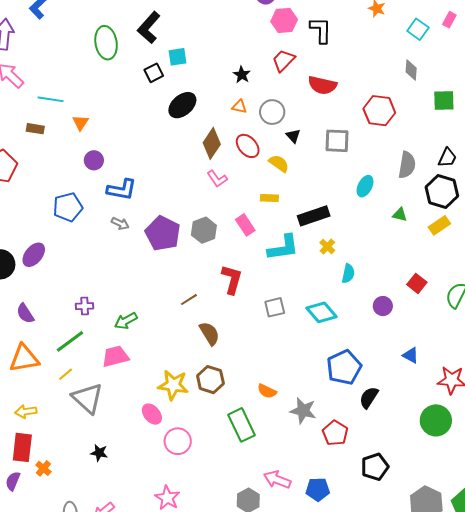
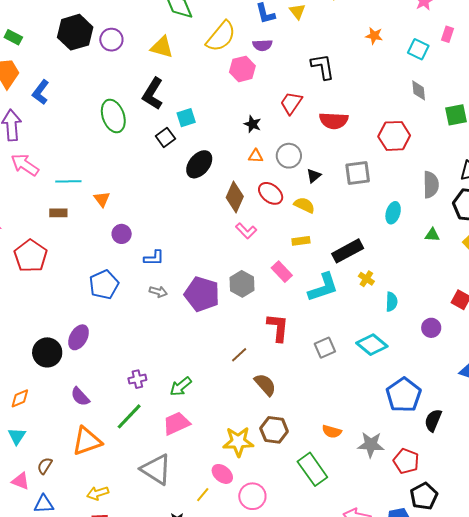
pink hexagon: (284, 20) -> (242, 69), moved
black triangle: (293, 136) -> (314, 176), turned 42
blue L-shape: (122, 190) -> (154, 258), size x0.7
yellow line: (66, 374) -> (203, 495), moved
black pentagon: (375, 467) -> (424, 496), moved

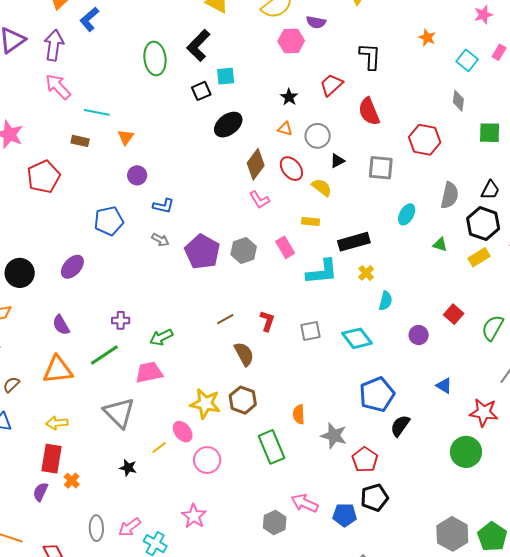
red semicircle: (334, 121) -> (369, 111), turned 52
red L-shape: (278, 328) -> (267, 321), moved, size x0.7
black circle: (47, 352) -> (20, 273), moved
orange semicircle: (332, 431) -> (299, 414), turned 60

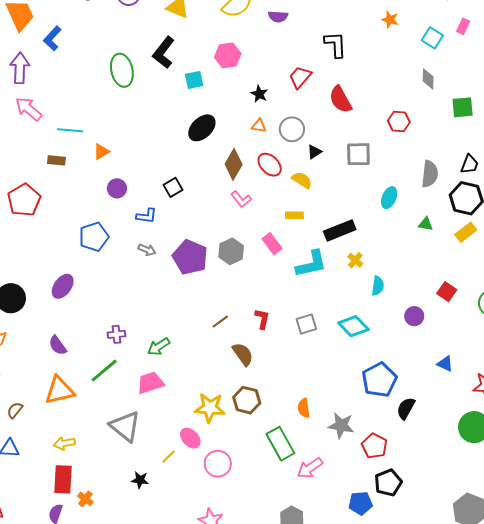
pink hexagon: (291, 41) -> (228, 55), moved
black square: (201, 91) -> (173, 187), moved
orange triangle: (126, 137) -> (101, 152), turned 30
red hexagon: (425, 140) -> (399, 121), size x0.7
pink arrow: (305, 503) -> (310, 468), moved, turned -52

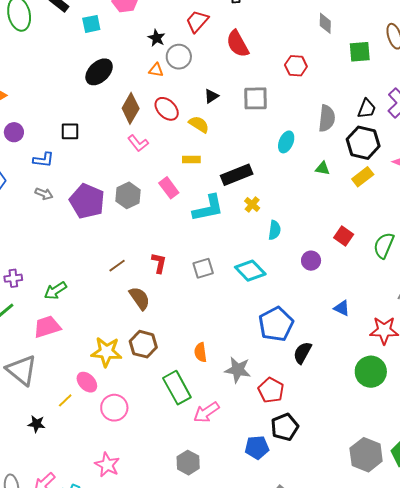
gray circle: (292, 129) -> (179, 57), moved
black square: (173, 187) -> (70, 131), turned 30

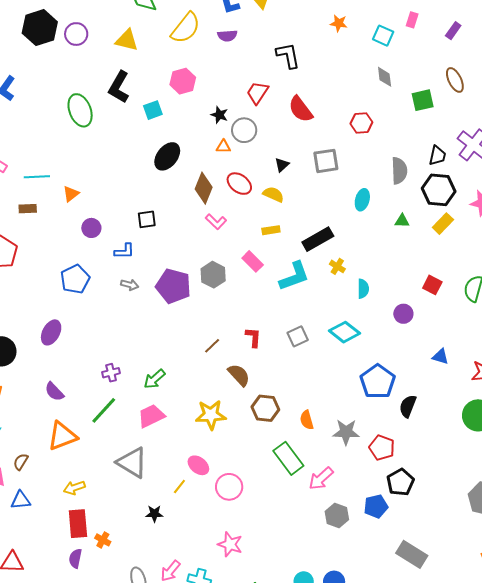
brown hexagon: (143, 344) -> (265, 408), moved
yellow star: (106, 352) -> (211, 415), moved
gray hexagon: (188, 463) -> (337, 515), moved

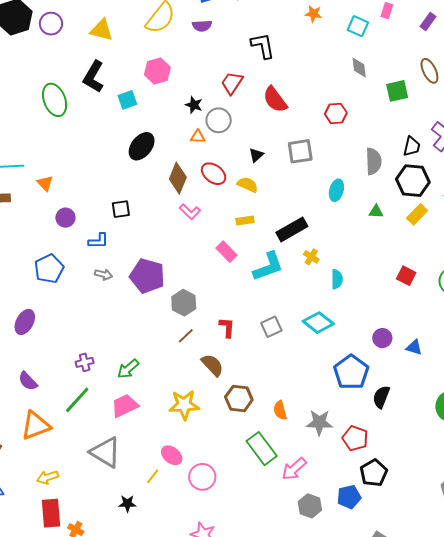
orange triangle: (71, 194) -> (45, 183), turned -36
gray hexagon: (213, 275) -> (184, 303), moved
purple circle: (403, 314) -> (382, 338), moved

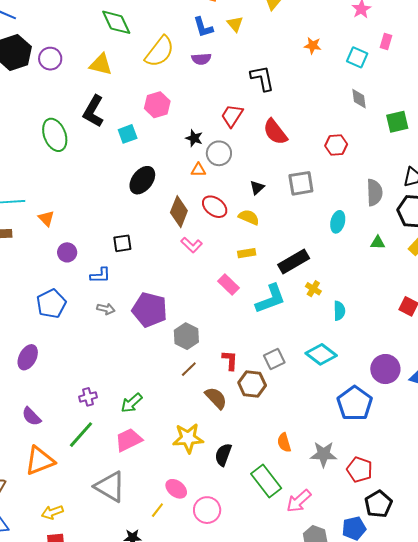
purple circle: (382, 338) -> (385, 369), size x1.5
black semicircle: (381, 397) -> (223, 455), moved
brown hexagon: (239, 398) -> (252, 384), moved

